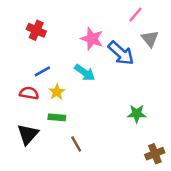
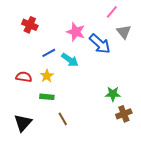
blue line: (42, 71) -> (49, 53), moved
black triangle: (28, 134) -> (23, 123), moved
brown cross: (155, 154) -> (124, 114), moved

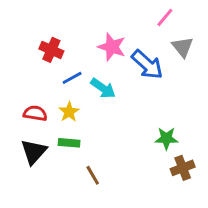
red cross: (30, 25) -> (51, 50), moved
black triangle: (23, 123) -> (34, 152), moved

